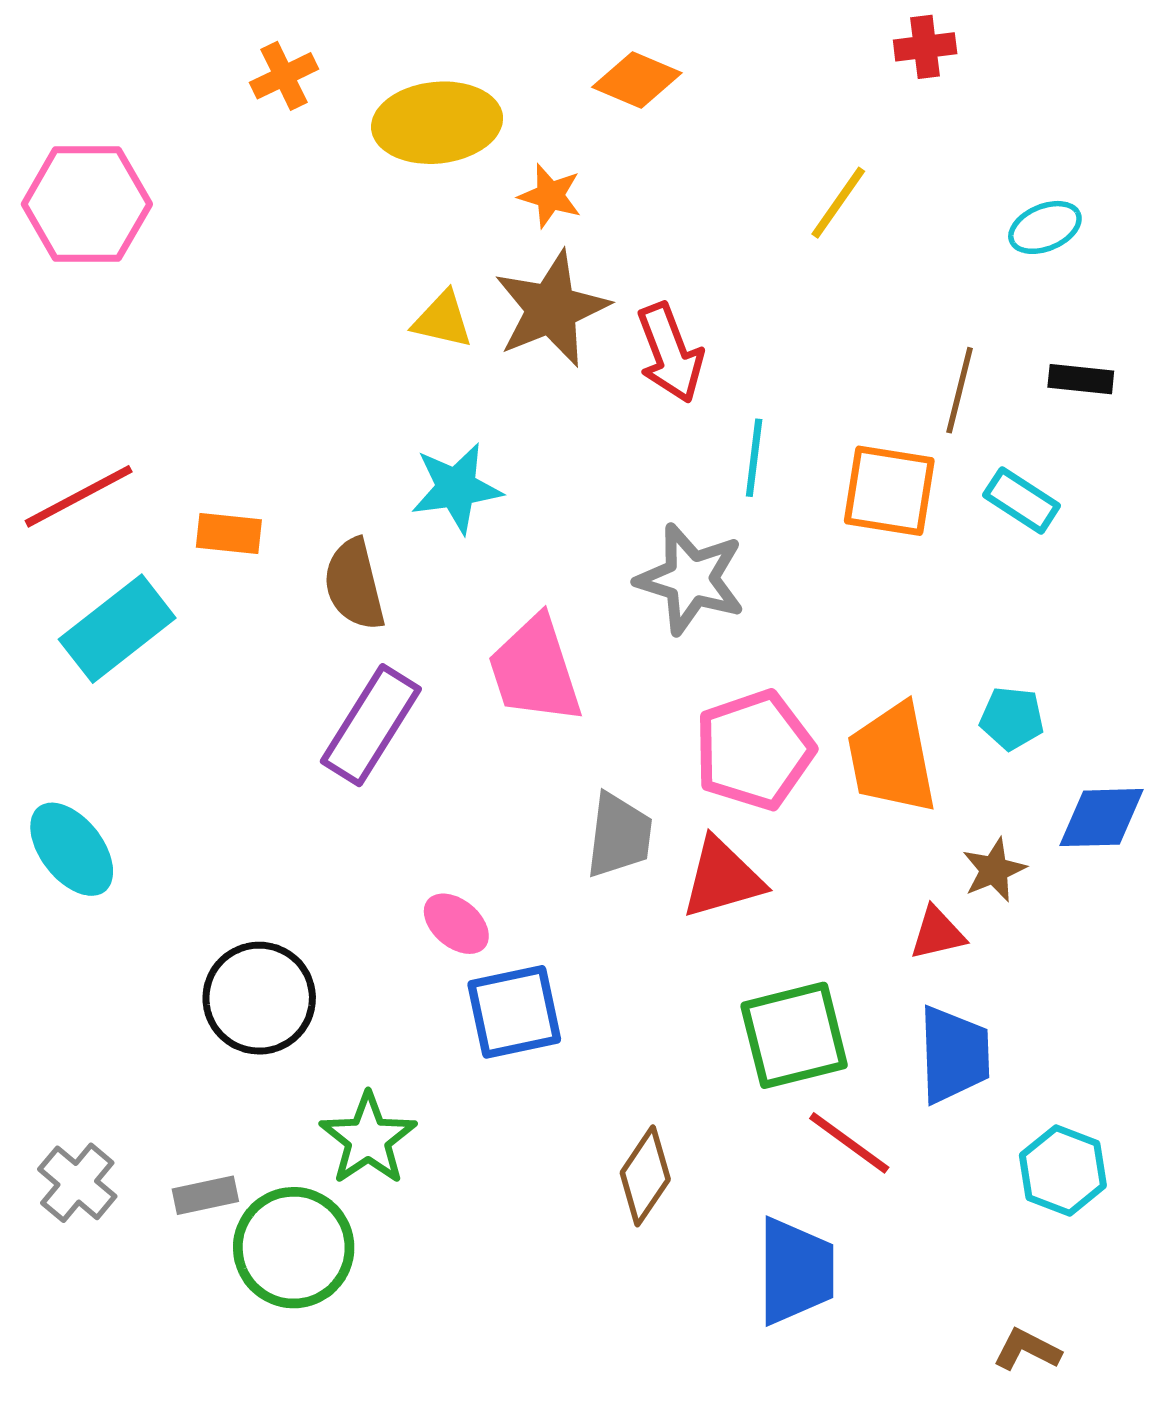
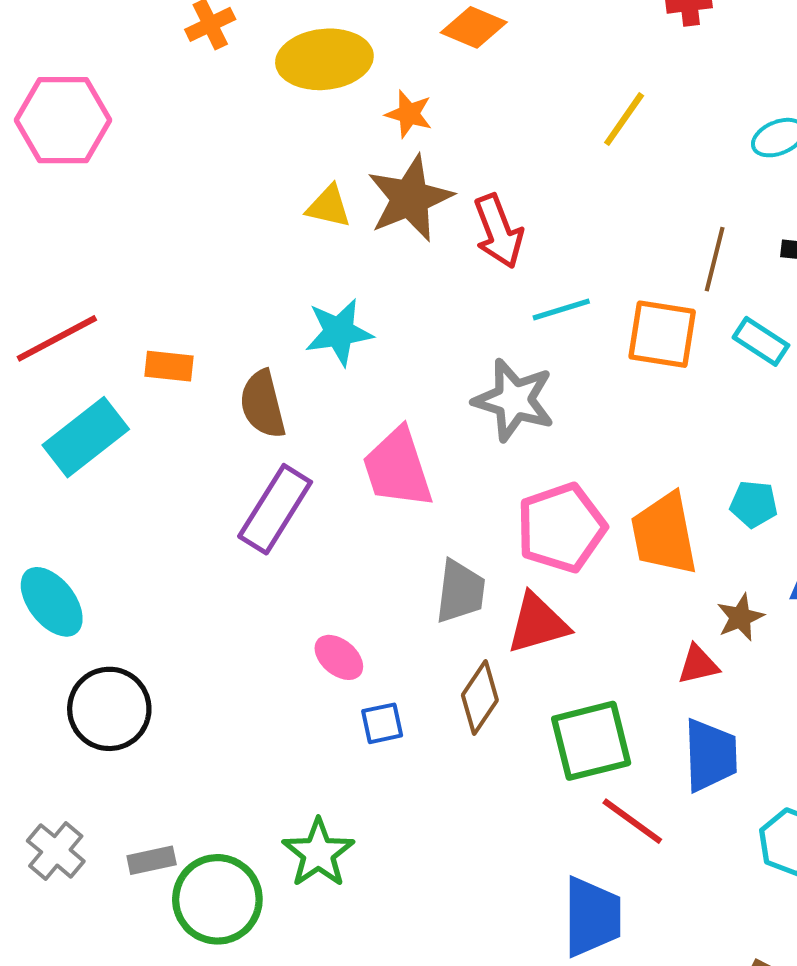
cyan line: (754, 458) -> (561, 309), turned 66
black circle: (259, 998) -> (109, 709), moved
blue square: (514, 1012) -> (382, 723), size x0.6
green star: (368, 1139) -> (318, 853), moved
brown diamond: (645, 1176) -> (480, 698), moved

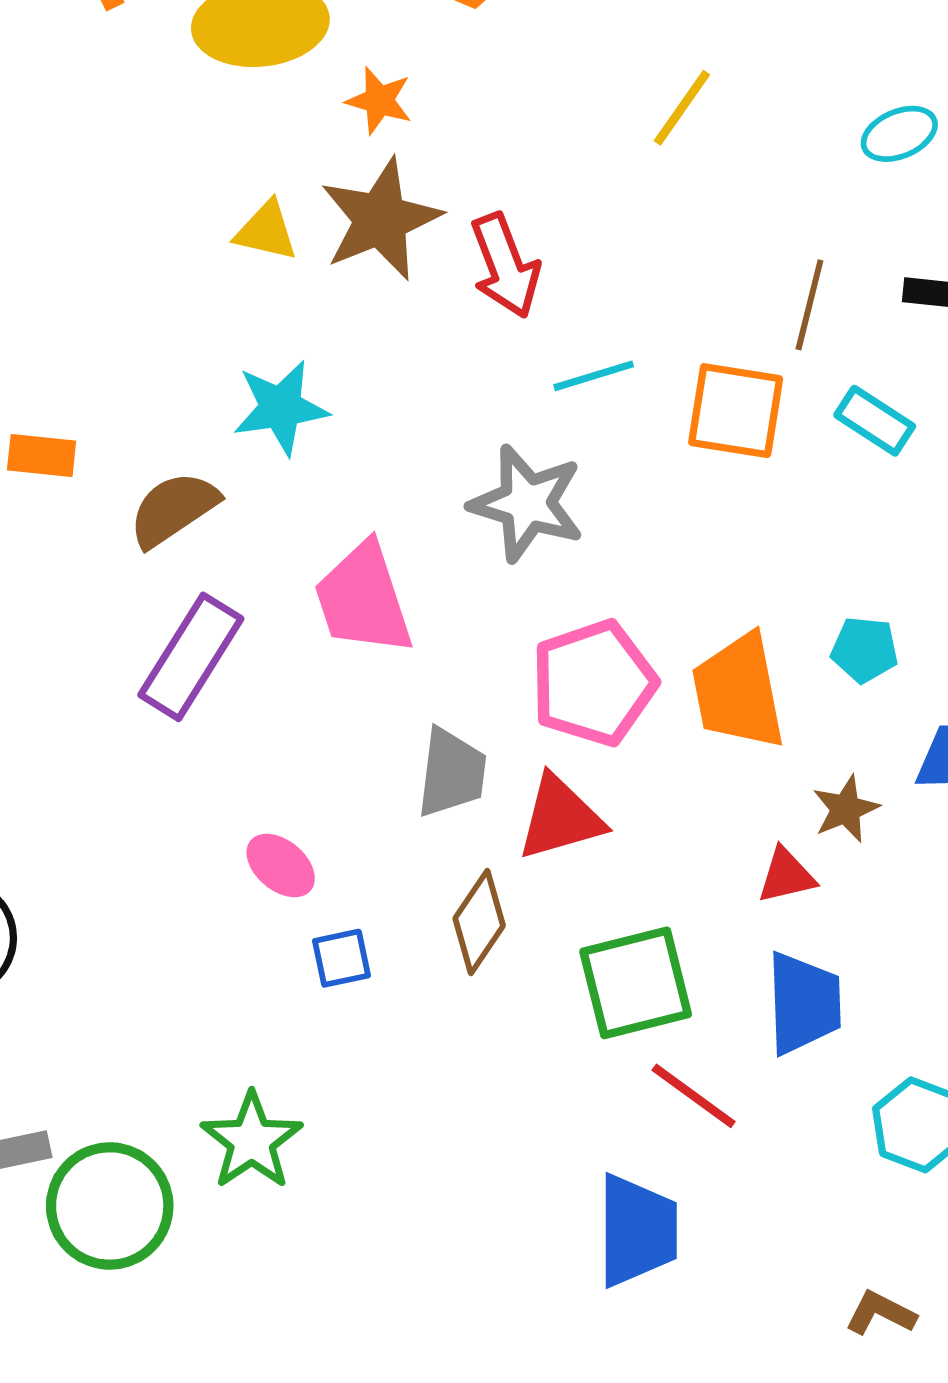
brown semicircle: (263, 404) -> (173, 509), turned 70

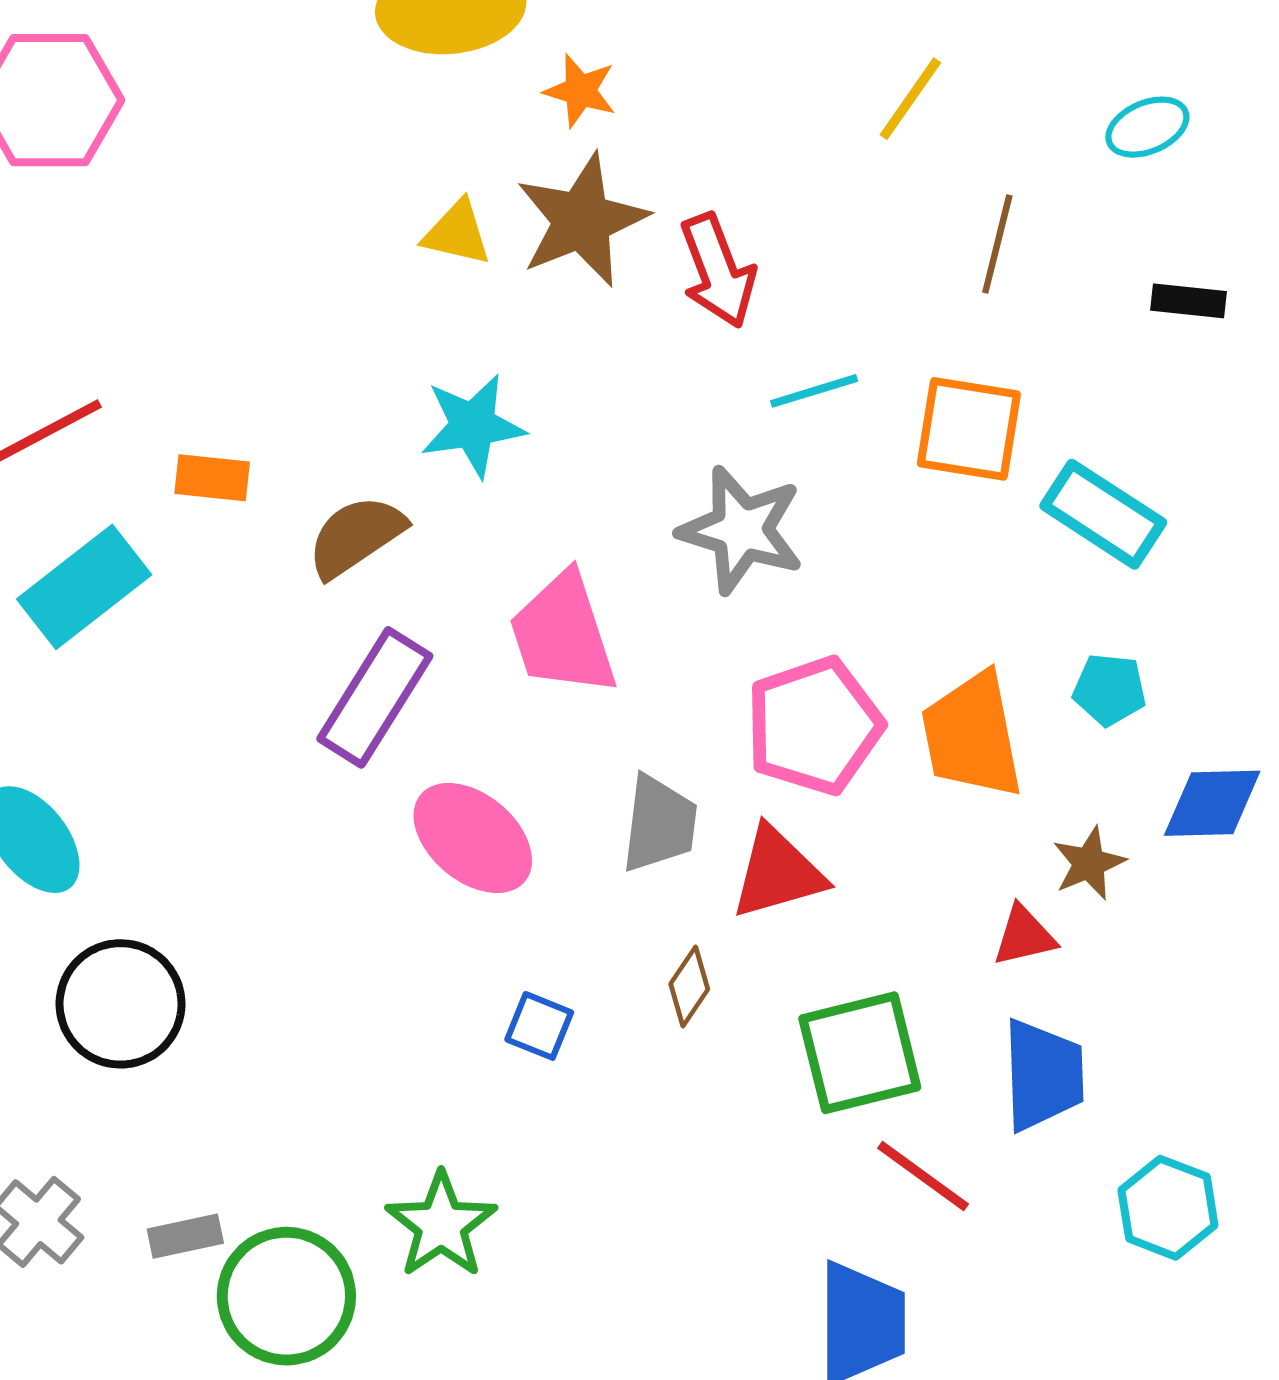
brown line: (809, 305) -> (997, 244), moved
cyan rectangle: (875, 421) -> (1103, 514), moved, size x1.4
pink ellipse: (281, 866) -> (473, 838), moved, size x1.6
brown diamond: (479, 922) -> (689, 986), size x0.7
blue square: (342, 958) -> (539, 1026), turned 34

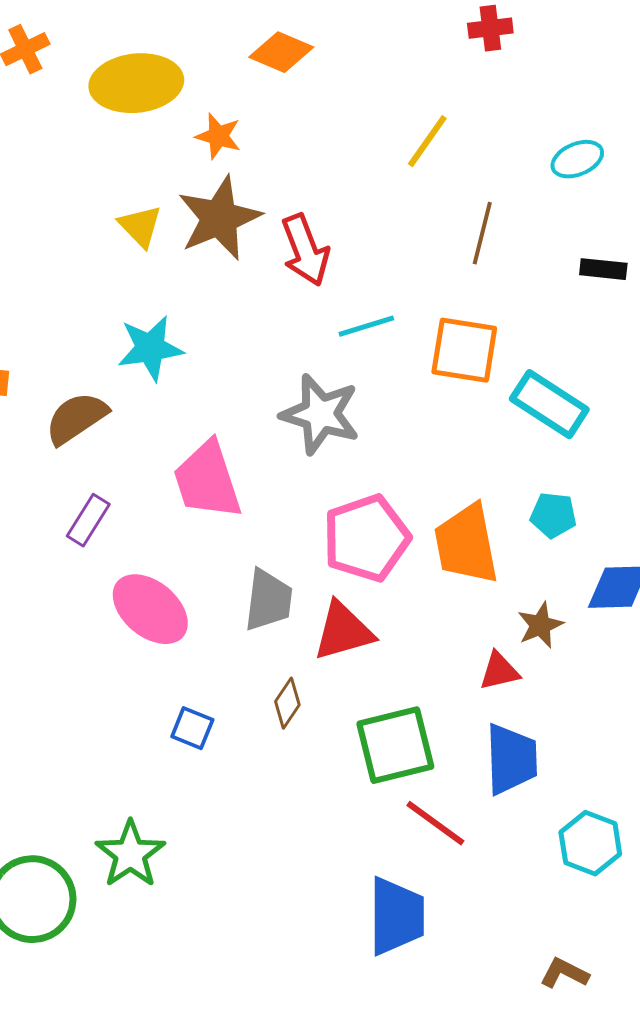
yellow triangle: (457, 233) -> (140, 226), turned 33
purple rectangle: (375, 697) -> (88, 520), size x0.6

